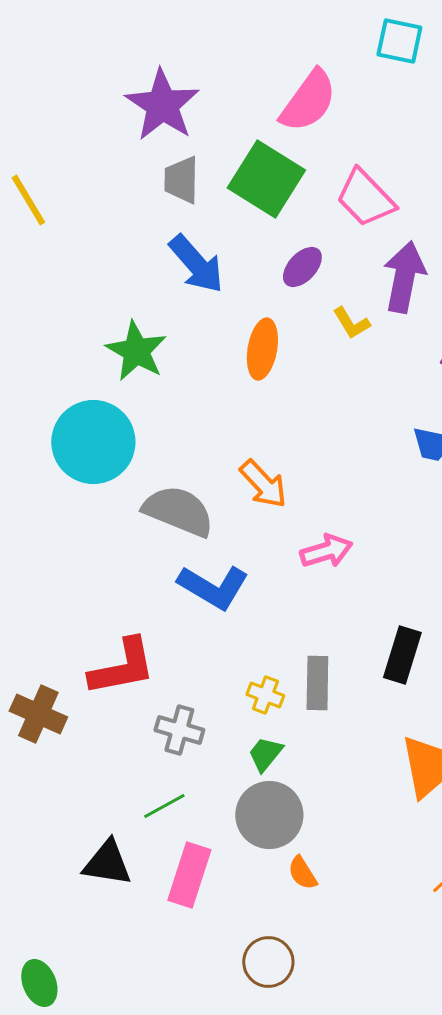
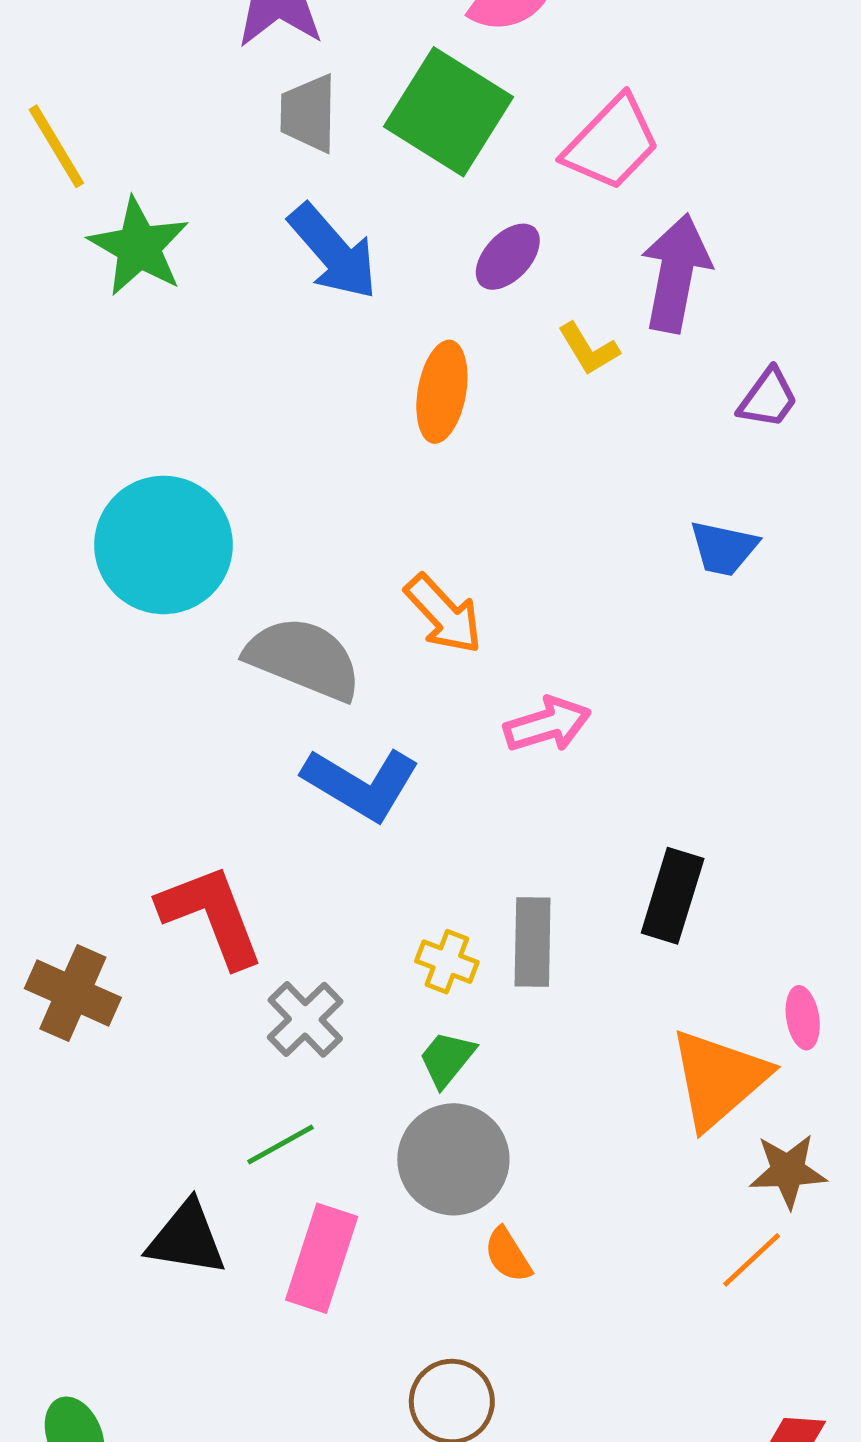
pink trapezoid: (365, 198) -> (612, 143), turned -92
green star: (136, 351) -> (139, 247), moved
red L-shape: (122, 667) -> (211, 916), turned -100
gray cross: (179, 730) -> (305, 1019), turned 30

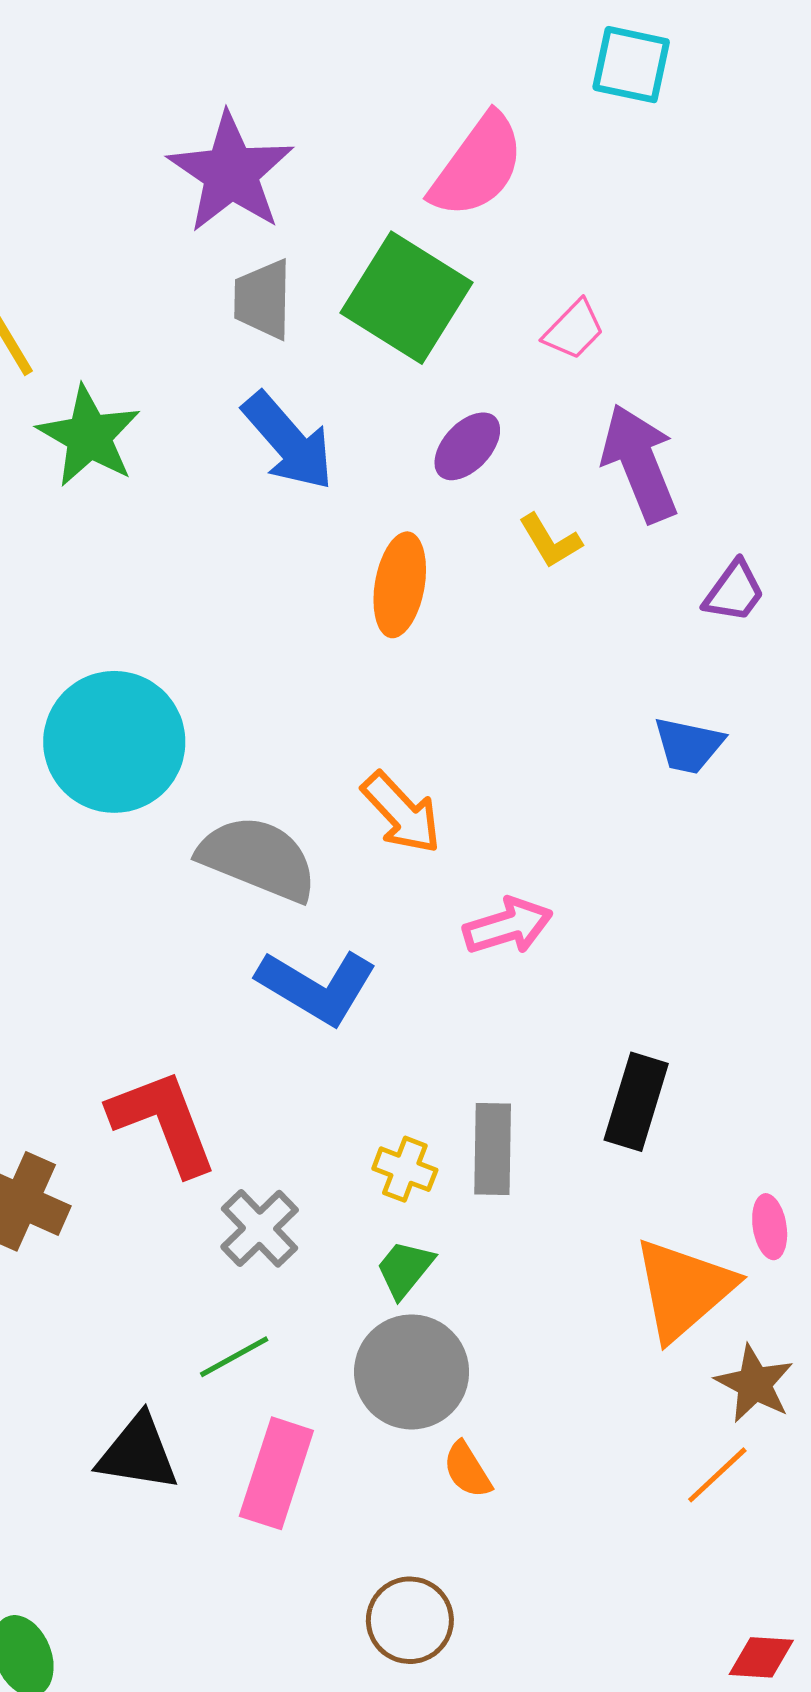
pink trapezoid: (612, 143) -> (574, 330), size x0.6
purple arrow: (676, 273) -> (640, 463), turned -33
brown star: (788, 1171) -> (754, 1384), turned 30

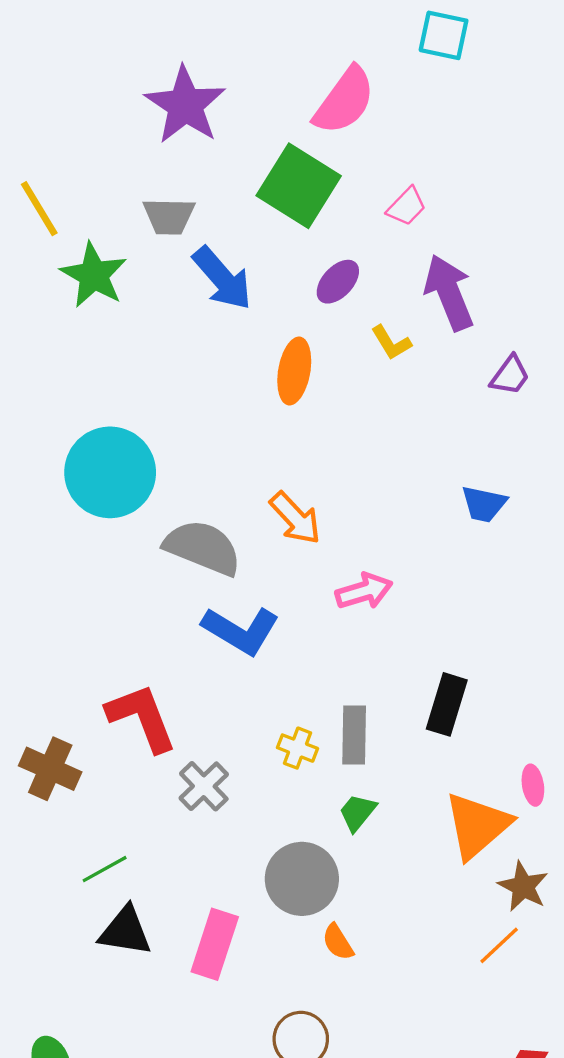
gray trapezoid: (263, 299) -> (169, 216), moved, turned -90
blue trapezoid: (689, 745) -> (484, 504), moved
green trapezoid: (405, 1269) -> (357, 812), moved
green line: (234, 1357) -> (105, 869), moved

